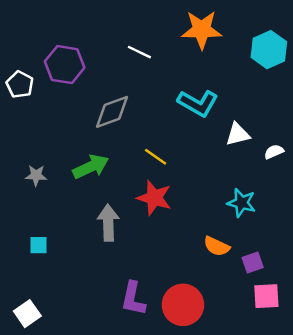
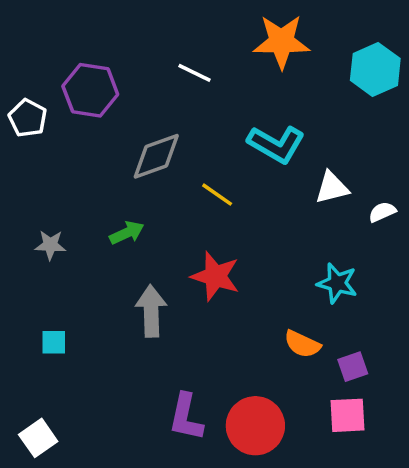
yellow line: (156, 157) -> (217, 195), moved
green arrow: (91, 167) -> (127, 233), size x0.7
pink square: (266, 296) -> (348, 415), moved

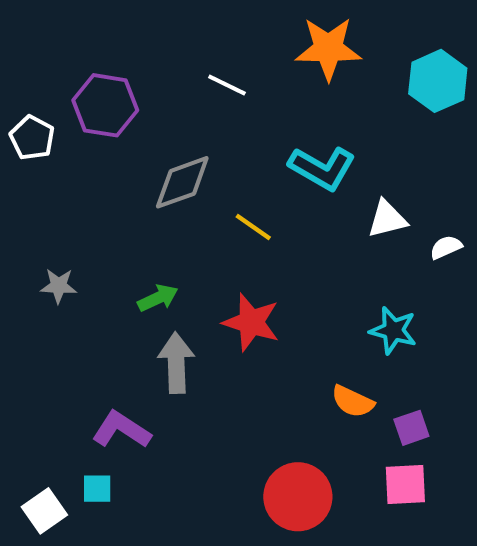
green arrow: (127, 233) -> (158, 298), moved
cyan square: (54, 342) -> (97, 489), moved
purple L-shape: (186, 417) -> (121, 430), moved, turned 111

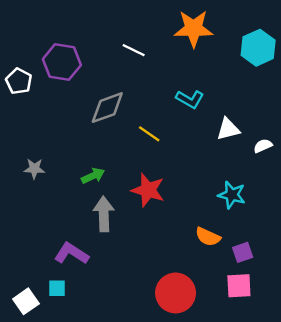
cyan L-shape: (322, 168) -> (190, 99), size x0.7

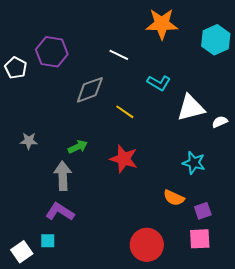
white line: (134, 50) -> (119, 55), moved
white triangle: (228, 129) -> (191, 108), size x1.4
gray arrow: (104, 214) -> (63, 176), moved

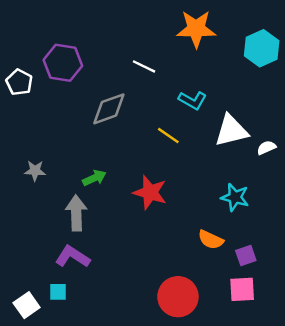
yellow line: (125, 112) -> (168, 136), moved

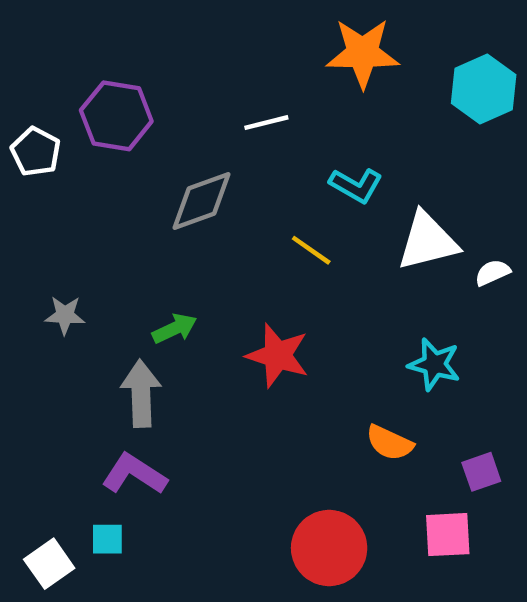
white line: (144, 66) -> (266, 123), turned -40
purple square: (246, 255) -> (481, 472), moved

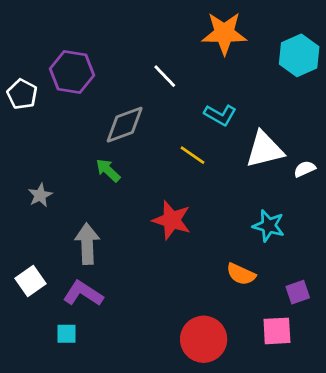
white line: (266, 123) -> (165, 76), turned 60
gray star: (65, 315) -> (40, 195), turned -30
green arrow: (175, 329) -> (108, 170), moved, turned -112
white square: (49, 564) -> (30, 281), moved

